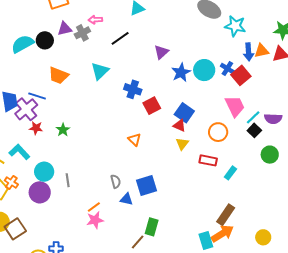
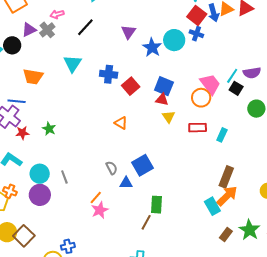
red square: (241, 75) -> (197, 15), moved
pink trapezoid: (235, 106) -> (210, 84), moved

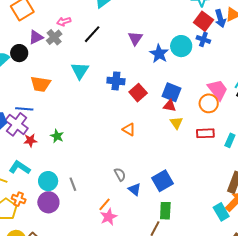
blue square: (143, 165) -> (162, 181), moved
blue triangle: (126, 183) -> (135, 189), turned 40

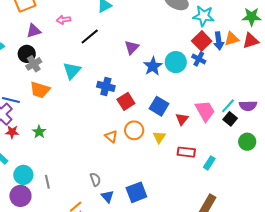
gray cross: (54, 37) -> (34, 64), moved
black circle: (19, 53) -> (27, 54), moved
orange trapezoid: (40, 84) -> (40, 90), moved
orange circle: (209, 103) -> (134, 130), moved
red triangle: (170, 106) -> (182, 119), moved, turned 48

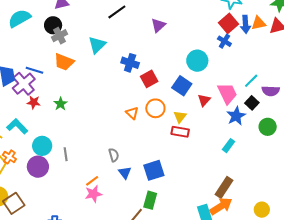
cyan circle: (176, 62) -> (197, 61), moved
blue star: (153, 66) -> (236, 116), moved
cyan line: (228, 106) -> (251, 81), moved
red rectangle: (186, 152) -> (180, 132), moved

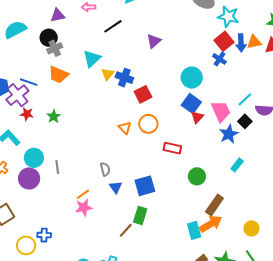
blue square: (182, 86) -> (191, 104), moved
yellow triangle: (180, 117) -> (108, 74), moved
green circle: (268, 127) -> (197, 176), moved
cyan rectangle: (228, 146) -> (237, 165), moved

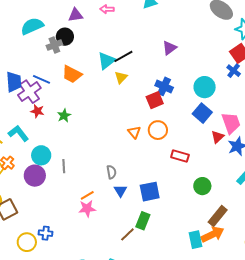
black line: (113, 26) -> (123, 56), moved
gray cross: (55, 48) -> (54, 45), moved
blue cross: (124, 78) -> (164, 86), moved
red triangle: (197, 117) -> (218, 137), moved

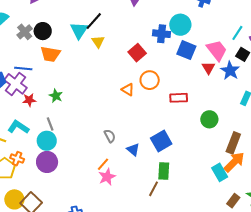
black circle: (65, 37) -> (43, 31), moved
blue cross: (164, 86) -> (162, 34), moved
gray line: (64, 166) -> (50, 124), moved
gray semicircle: (111, 172) -> (110, 136), moved

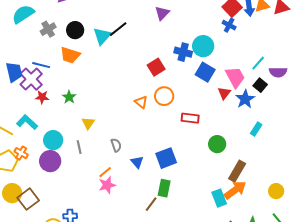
black circle: (43, 31) -> (75, 30), moved
yellow triangle: (98, 42) -> (88, 123), moved
gray line: (50, 124) -> (79, 147), moved

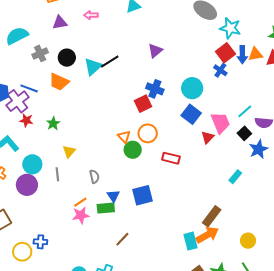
blue cross: (183, 52) -> (155, 89), moved
blue star: (245, 99) -> (259, 149), moved
green circle: (217, 144) -> (133, 150), moved
green rectangle: (164, 188) -> (106, 208), moved, turned 66

